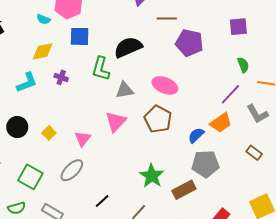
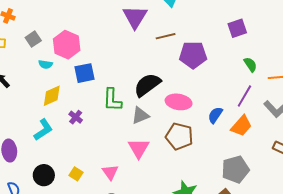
black semicircle: (128, 47) -> (147, 85), moved
purple cross: (61, 77) -> (76, 117), turned 32
blue semicircle: (196, 135) -> (215, 115), moved

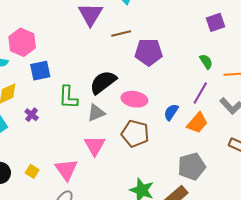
purple square: (237, 28) -> (216, 22), moved
pink triangle: (110, 172) -> (66, 170), size x1.4

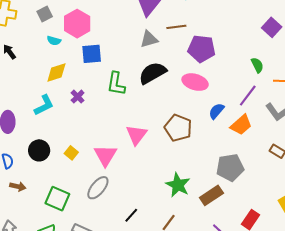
purple square: (216, 22) -> (272, 27), turned -36
pink ellipse: (134, 99) -> (195, 82), moved
gray triangle: (96, 113) -> (149, 39), moved

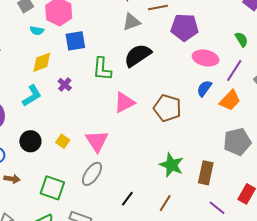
pink ellipse: (195, 82) -> (206, 58), moved
pink triangle: (136, 135) -> (124, 102), moved, turned 30
gray pentagon: (230, 167) -> (237, 142), moved
brown rectangle: (211, 195) -> (206, 173), turned -40

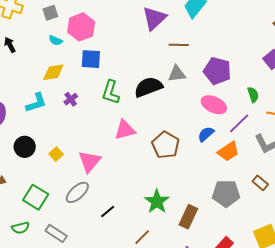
gray triangle: (131, 22) -> (177, 74), moved
purple pentagon: (185, 27) -> (217, 71), moved
black line: (127, 199) -> (108, 212), moved

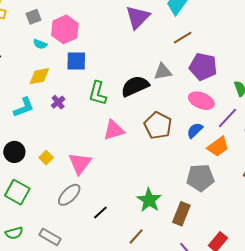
brown line: (179, 45) -> (183, 38), moved, turned -30
brown pentagon: (166, 145) -> (158, 125), moved
gray pentagon: (226, 193) -> (200, 178), moved
green square: (36, 197) -> (17, 192), moved

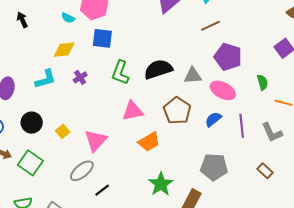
gray triangle: (163, 72) -> (193, 76), moved
purple line: (227, 118) -> (242, 126), moved, turned -55
orange trapezoid: (218, 147) -> (149, 142), moved
black line: (100, 213) -> (102, 190), moved

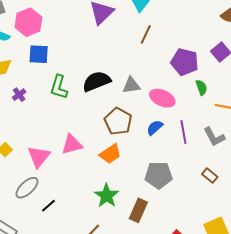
brown line: (211, 26) -> (146, 34), turned -36
purple pentagon: (228, 57) -> (185, 62), moved
pink triangle: (133, 111) -> (72, 144), moved
orange trapezoid: (149, 142) -> (110, 154), moved

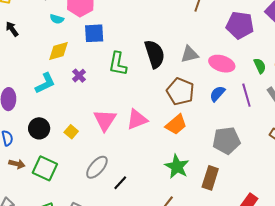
black semicircle: (97, 81) -> (155, 54), turned 100
green semicircle: (201, 87) -> (260, 66), moved
pink triangle: (39, 157) -> (105, 120), moved

